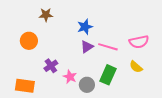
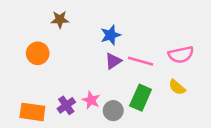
purple cross: (51, 66) -> (66, 105), moved

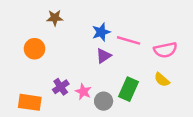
pink line: (141, 61) -> (129, 40), moved
purple cross: (66, 105) -> (61, 87), moved

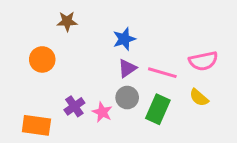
pink line: (129, 40) -> (162, 73), moved
gray circle: (104, 101) -> (127, 98), moved

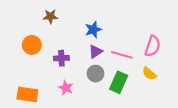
pink semicircle: (203, 61) -> (153, 46), turned -60
purple cross: (74, 106) -> (61, 58), moved, turned 32
pink star: (102, 112) -> (66, 88), moved

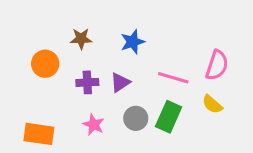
brown star: (50, 16) -> (81, 39), moved
purple triangle: (95, 52) -> (120, 82), moved
gray circle: (95, 74) -> (136, 118), moved

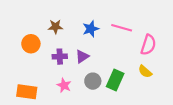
pink line: (173, 78) -> (122, 28), moved

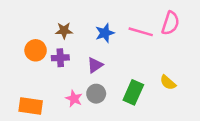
pink semicircle: (148, 45) -> (170, 23), moved
purple cross: (60, 57) -> (60, 58), moved
gray circle: (93, 81) -> (96, 94), moved

